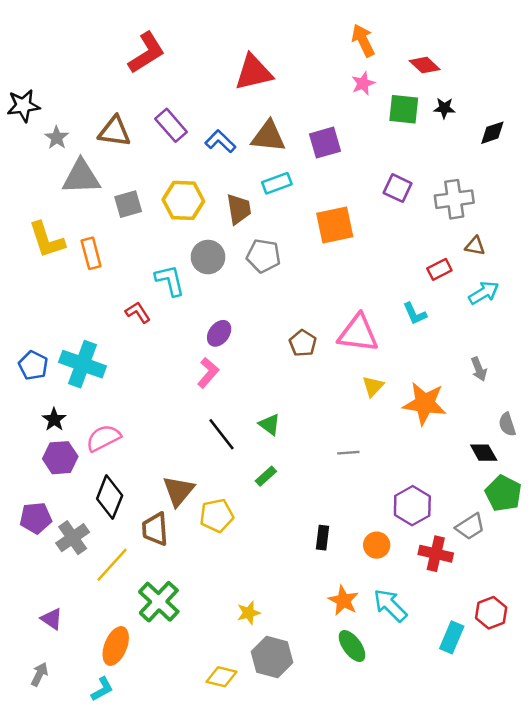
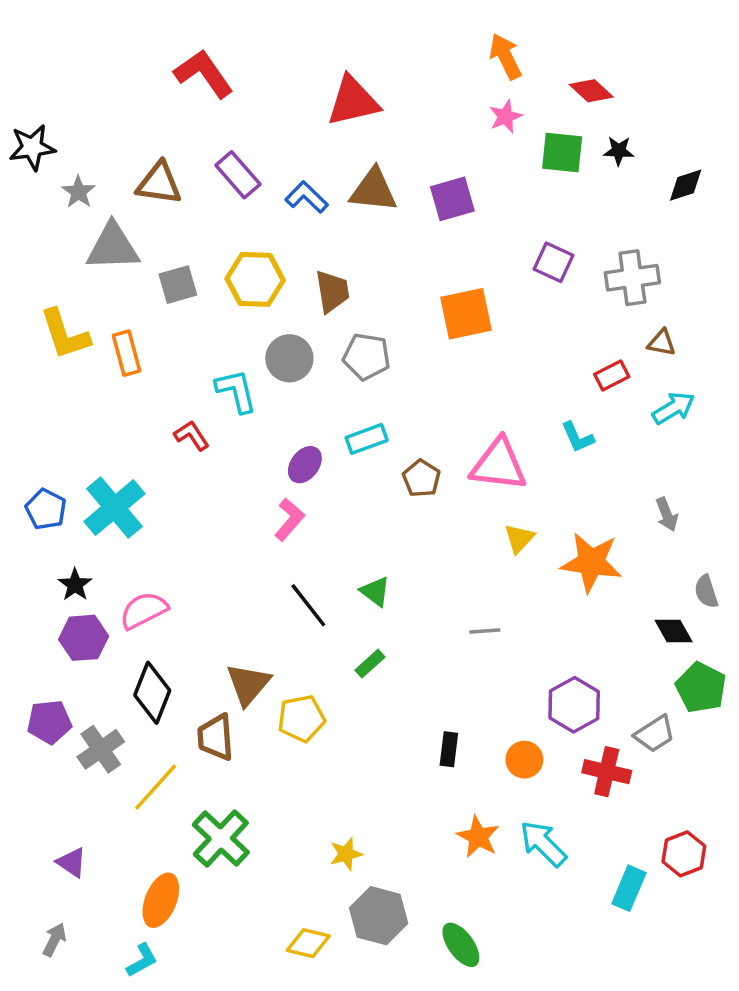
red L-shape: (146, 53) -> (204, 74), turned -93
cyan rectangle: (277, 183) -> (367, 439), moved
cyan cross: (82, 364) -> (114, 508), turned 30
green ellipse: (352, 646) -> (461, 945), moved

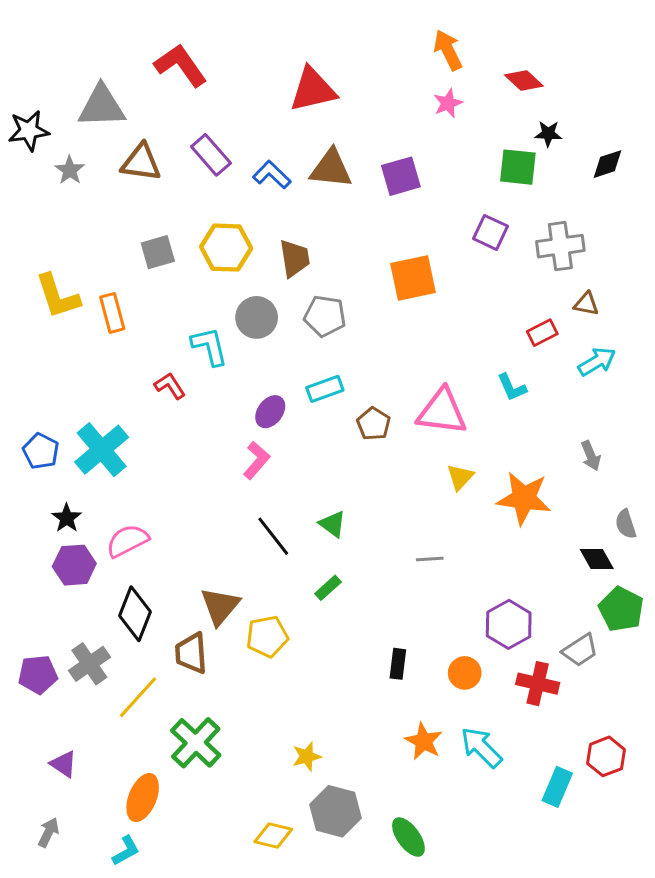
green square: (562, 152) -> (518, 167), moved
gray triangle: (113, 247) -> (102, 106), moved
purple pentagon: (49, 722) -> (38, 674), moved

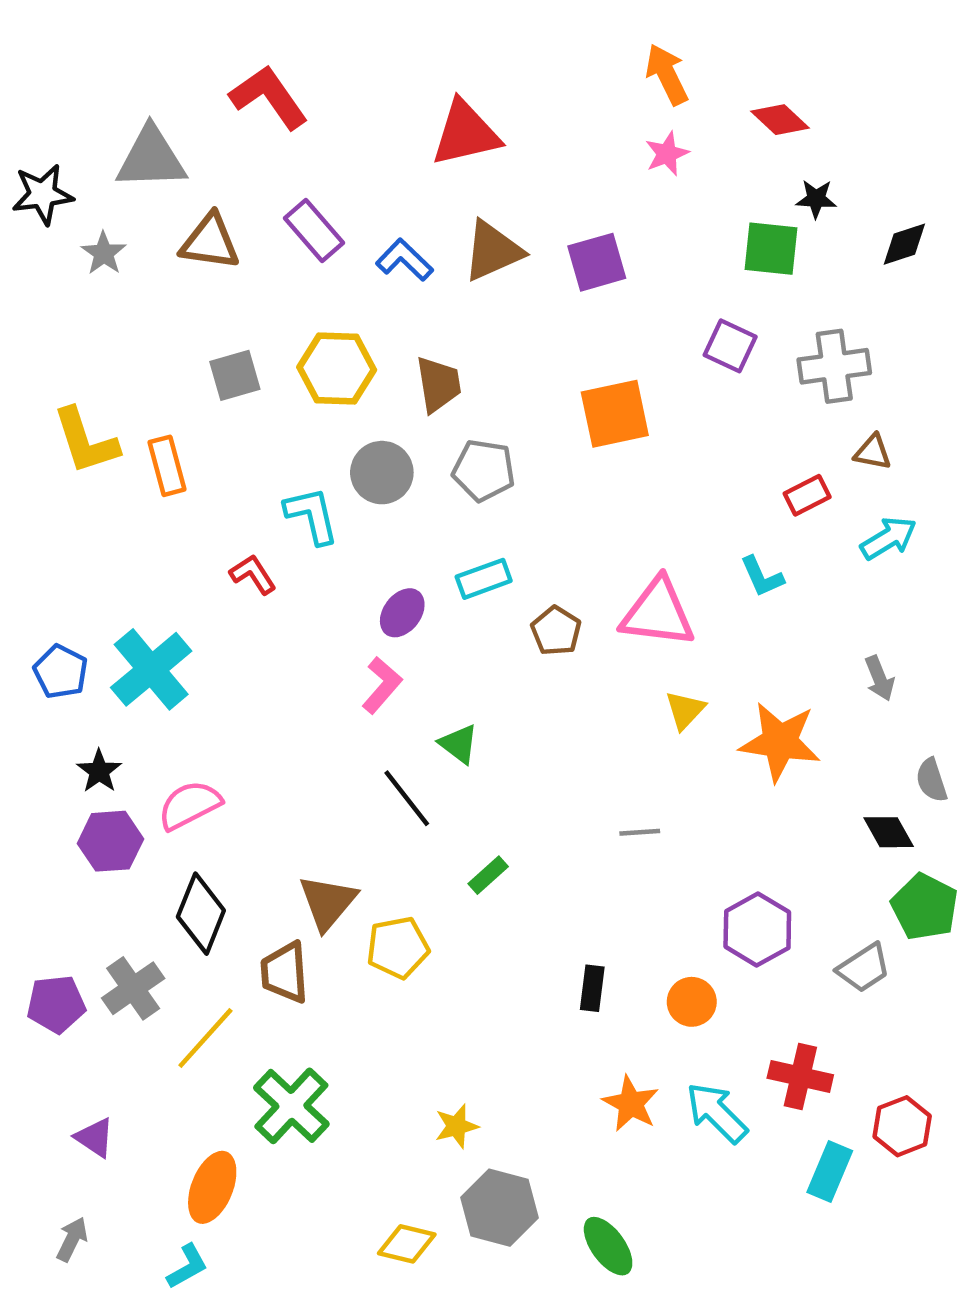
brown triangle: (331, 169) -> (493, 251), turned -30
green triangle: (333, 524) -> (459, 744), moved
red cross: (538, 684) -> (800, 1076), moved

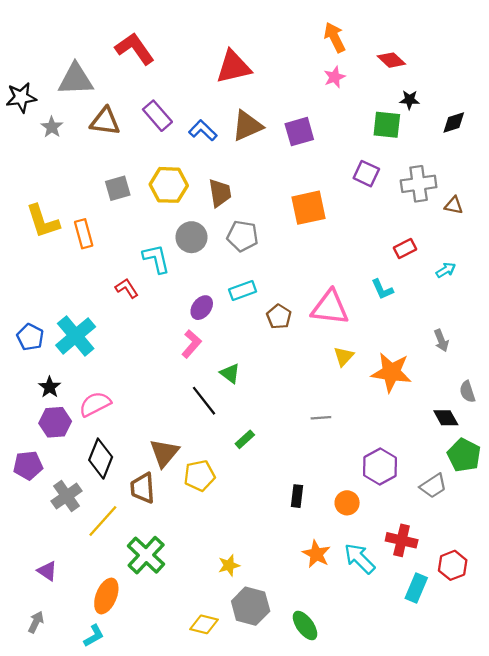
brown triangle: (873, 452) -> (454, 205), moved
cyan arrow: (889, 538) -> (446, 270), size x0.7
purple pentagon: (56, 1004) -> (28, 465), moved

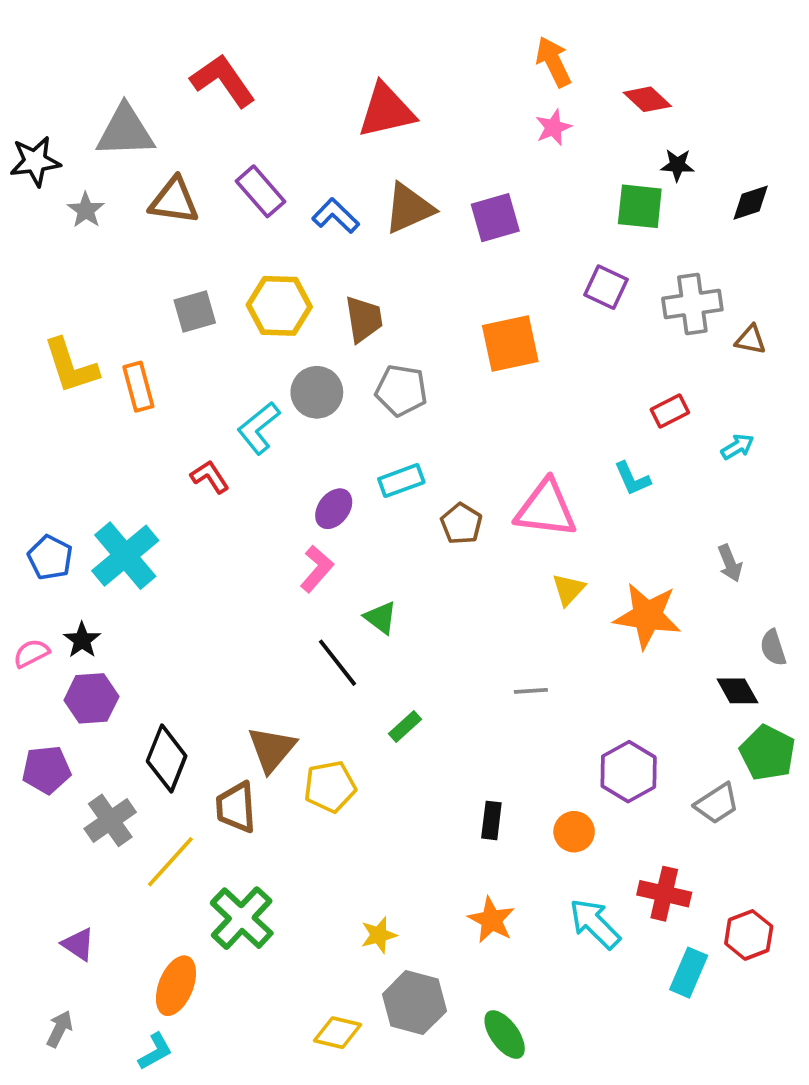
cyan L-shape: (156, 259) -> (259, 428), turned -116
pink semicircle: (95, 404) -> (31, 653), moved, size x0.7
orange star: (316, 554) -> (491, 920), moved

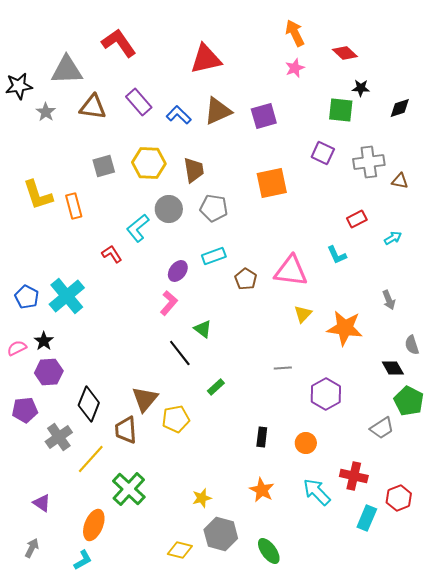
purple hexagon: (629, 772) -> (326, 394), moved

